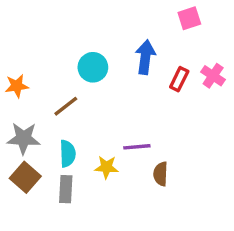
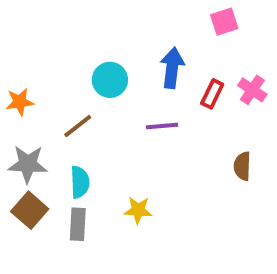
purple line: (137, 147) -> (162, 126), moved
yellow star: (106, 167) -> (138, 210), moved
brown semicircle: (161, 174) -> (242, 166), moved

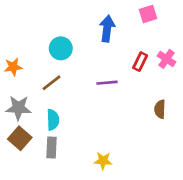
blue arrow: (172, 68) -> (107, 29), moved
cyan circle: (110, 80) -> (61, 48), moved
yellow star: (138, 210) -> (103, 161), moved

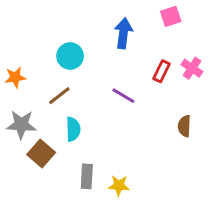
purple line: (107, 83) -> (123, 96), turned 36
cyan semicircle: (53, 120) -> (73, 129), moved
brown square: (20, 138) -> (41, 154), moved
gray rectangle: (52, 148) -> (87, 176), moved

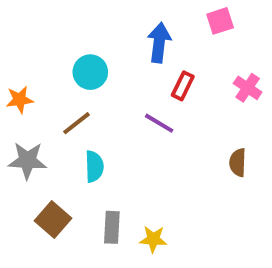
red rectangle: (161, 71) -> (183, 86), moved
brown square: (41, 154) -> (53, 219), moved

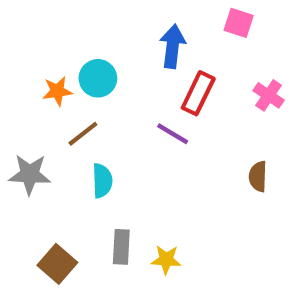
pink square: (220, 21) -> (239, 23), turned 36
red rectangle: (183, 86) -> (198, 93), size x1.4
orange star: (20, 100) -> (57, 91), moved
brown square: (53, 219) -> (57, 264), moved

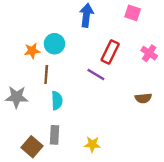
blue arrow: (173, 46) -> (86, 15), moved
brown line: (83, 134) -> (46, 74), turned -48
brown semicircle: (258, 176) -> (143, 98), turned -98
gray rectangle: (121, 247) -> (54, 135), moved

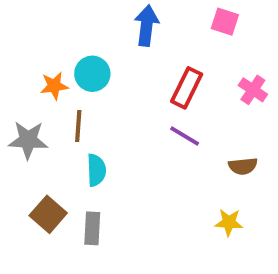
purple line: (96, 74) -> (185, 136), moved
gray star: (17, 97) -> (28, 140), moved
yellow star: (92, 144) -> (229, 222), moved
brown square: (32, 147) -> (48, 214), moved

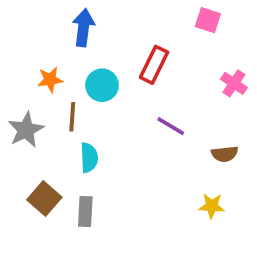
blue arrow: (147, 26) -> (83, 28), moved
cyan circle: (92, 74) -> (102, 85), moved
red rectangle: (187, 88) -> (154, 65), moved
gray star: (28, 140) -> (26, 130), turned -30

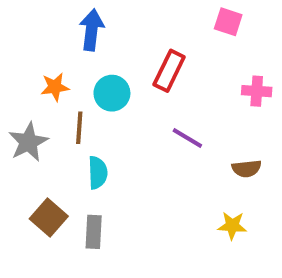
pink cross: (234, 83) -> (257, 91), turned -30

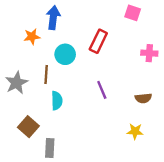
orange star: (55, 87) -> (32, 37), moved
purple line: (187, 138) -> (102, 90), moved, turned 36
gray rectangle: (94, 232) -> (50, 148), moved

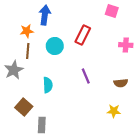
brown line: (46, 74) -> (28, 51), moved

